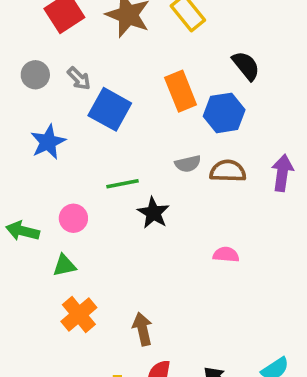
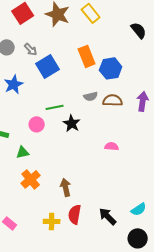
black semicircle: (246, 66) -> (139, 30), moved
blue square: (110, 109) -> (48, 66), turned 30
pink circle: (73, 218) -> (37, 124), moved

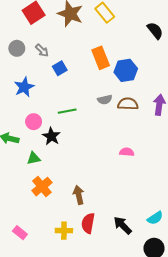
blue square: (48, 66) -> (60, 68), size x0.6
black star: (72, 123) -> (51, 136), moved
pink circle: (37, 124) -> (34, 122), moved

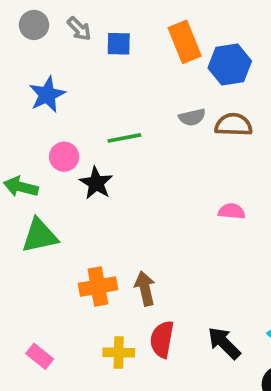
blue square: (60, 68) -> (119, 44), moved, turned 32
green triangle: (34, 158) -> (40, 236), moved, size x1.5
orange cross: (42, 187) -> (98, 287), moved, turned 30

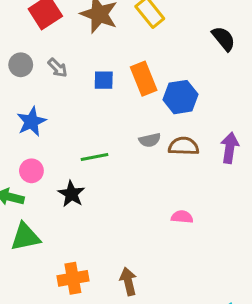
blue square: (119, 44) -> (104, 80), moved
pink circle: (64, 157) -> (31, 171), moved
brown arrow: (145, 288) -> (128, 281), moved

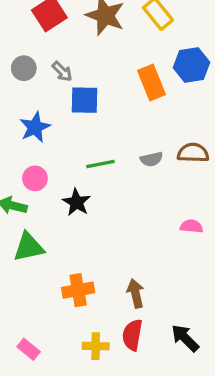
blue square: (104, 80) -> (84, 100), moved, size x1.4
blue hexagon: (181, 97) -> (191, 65), moved
gray semicircle: (150, 140) -> (152, 159), moved

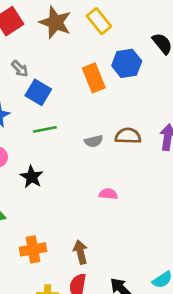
blue square: (84, 100) -> (38, 92), turned 30
green line: (100, 164) -> (45, 129), moved
pink semicircle: (191, 226) -> (108, 194), moved

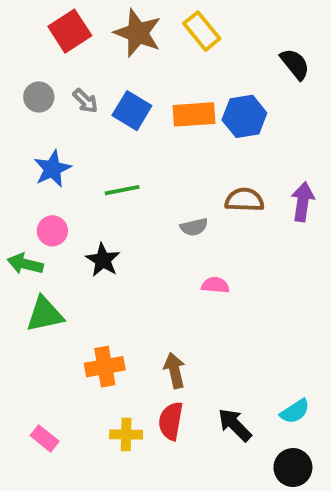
blue hexagon: (127, 63) -> (244, 116), moved
orange rectangle: (94, 78) -> (194, 114), turned -72
blue square: (38, 92) -> (132, 111), moved
gray semicircle: (94, 141) -> (194, 227), moved

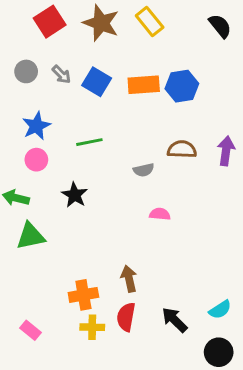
black semicircle: (295, 64) -> (220, 26), moved
pink circle: (52, 231) -> (36, 160), moved
orange cross: (105, 367) -> (83, 295), moved

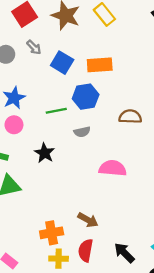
gray arrow: (61, 74) -> (34, 47), moved
blue hexagon: (182, 86) -> (86, 97), moved
gray semicircle: (144, 170) -> (82, 132), moved
pink semicircle: (160, 214) -> (113, 168), size x1.6
brown arrow: (129, 279) -> (88, 220), turned 132

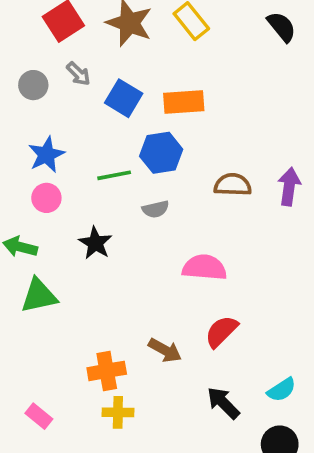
red semicircle: (86, 250) -> (221, 331), moved, turned 35

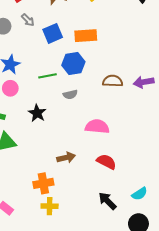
blue square: (124, 98) -> (53, 33), turned 36
purple arrow: (289, 187) -> (144, 82), turned -108
red semicircle: (221, 331) -> (106, 162), turned 72
brown arrow: (165, 350) -> (66, 158), moved, turned -42

